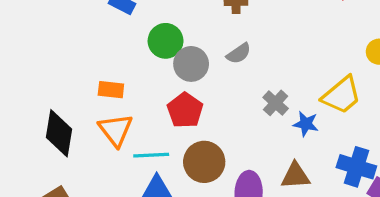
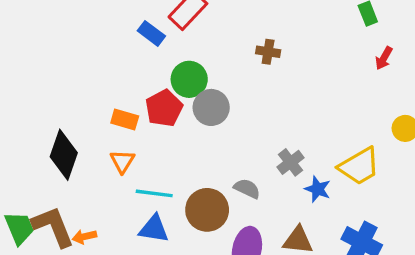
gray semicircle: (239, 53) -> (247, 189), moved, turned -130
red pentagon: (185, 110) -> (164, 108), moved
orange triangle: (116, 130) -> (122, 161), size x0.7

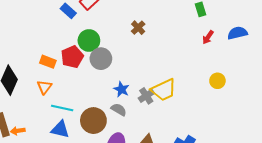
brown cross: (268, 52) -> (138, 28), turned 32
yellow trapezoid: (359, 166) -> (164, 90), moved
blue star: (318, 189) -> (121, 89), moved

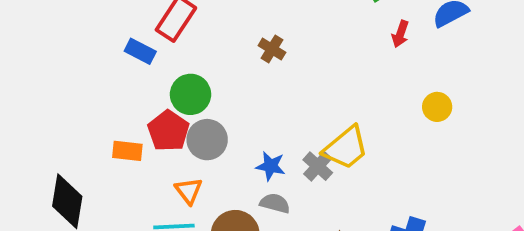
gray circle: (101, 59) -> (207, 140), moved
orange triangle: (44, 87) -> (189, 191), moved

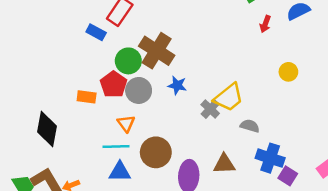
brown cross: (272, 49) -> (157, 51), moved, size x2.0
blue star: (271, 166) -> (177, 85), moved
gray semicircle: (275, 203) -> (250, 126), moved

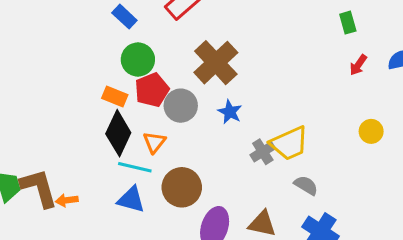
blue rectangle: (96, 32) -> (124, 17), moved
green circle: (128, 61) -> (138, 60), moved
black diamond: (47, 129) -> (118, 133), moved

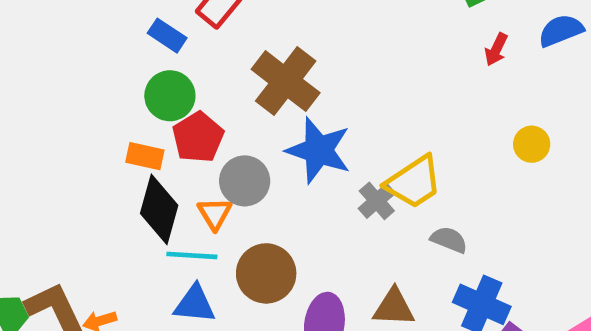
blue rectangle: (124, 17) -> (167, 36), moved
gray circle: (181, 106) -> (245, 181), moved
blue star: (230, 112) -> (319, 150), size x1.8

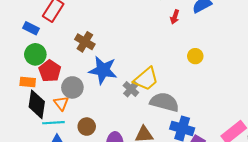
brown cross: (286, 81) -> (85, 42), size x0.7
gray semicircle: (449, 240) -> (164, 102), size x1.8
brown circle: (266, 273) -> (87, 127), size x0.7

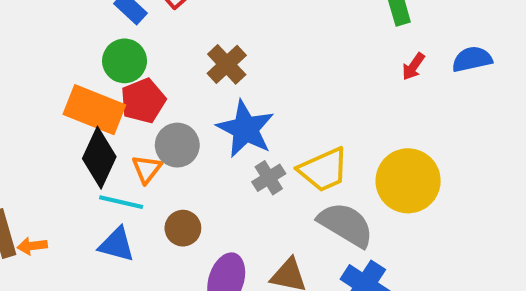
yellow circle: (195, 56) -> (408, 181), moved, size x2.0
orange rectangle: (28, 82) -> (94, 110), size x1.8
gray cross: (131, 89) -> (269, 178), moved

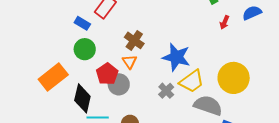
red pentagon: (143, 101) -> (107, 74), moved
orange rectangle: (94, 110) -> (53, 77), moved, turned -48
blue star: (246, 129) -> (176, 57), moved
orange triangle: (147, 169) -> (129, 62), moved

